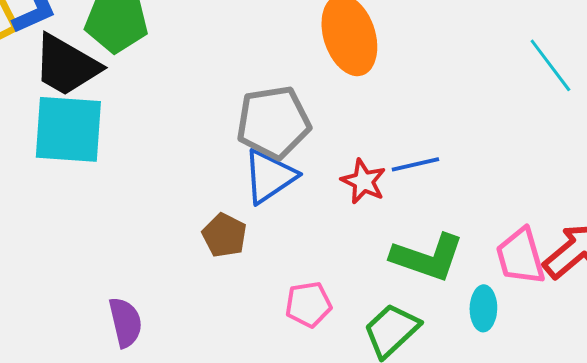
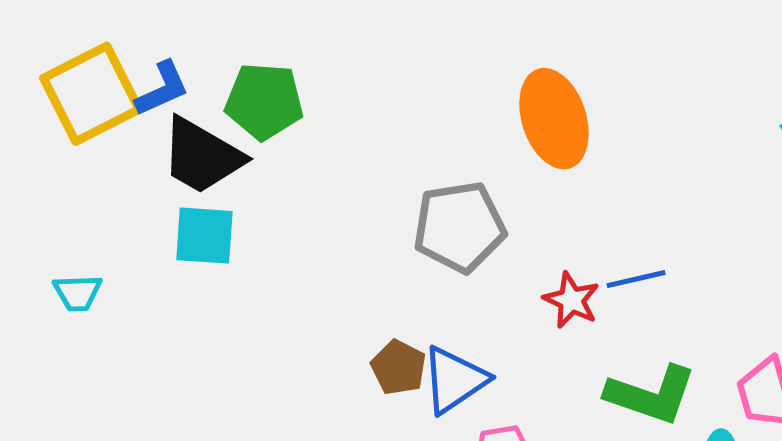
cyan square: (68, 129) -> (204, 236), size x0.7
blue triangle: (269, 176) -> (454, 380), moved

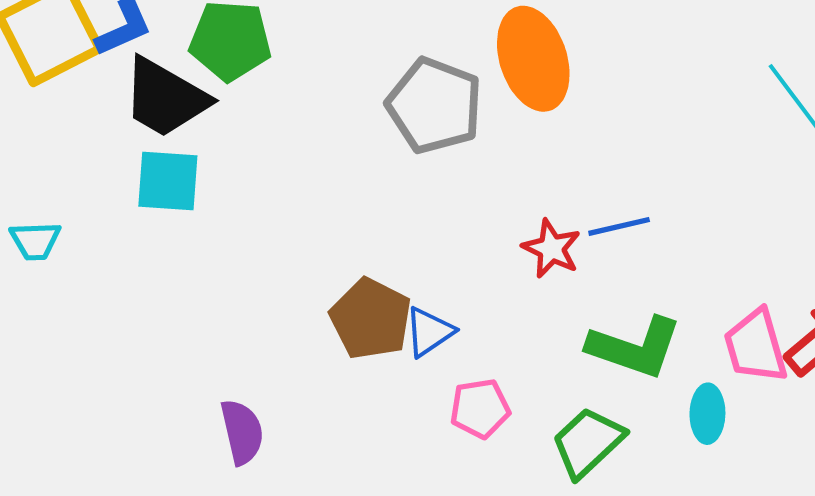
gray pentagon: (459, 227) -> (434, 106), moved, turned 30
brown pentagon: (399, 367) -> (371, 319), size x1.4
blue triangle: (454, 380) -> (429, 332), size x0.7

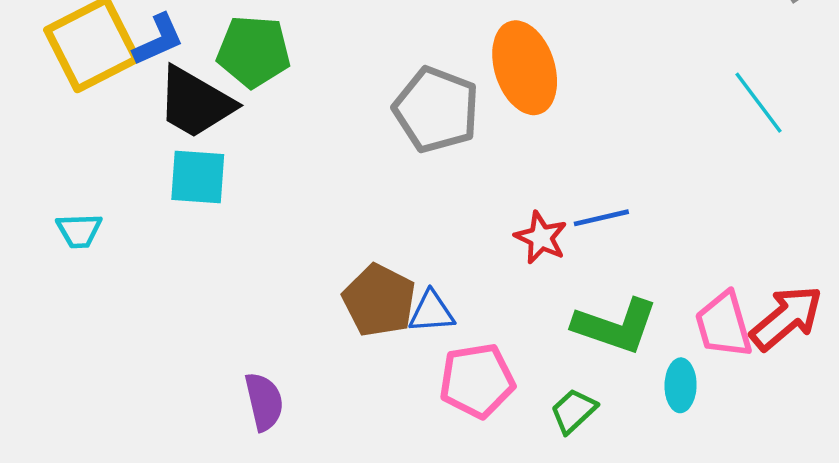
blue triangle: (429, 332) -> (432, 312), turned 30
pink pentagon: (480, 408) -> (477, 381), size x1.4
green trapezoid: (588, 442) -> (574, 411), size x0.7

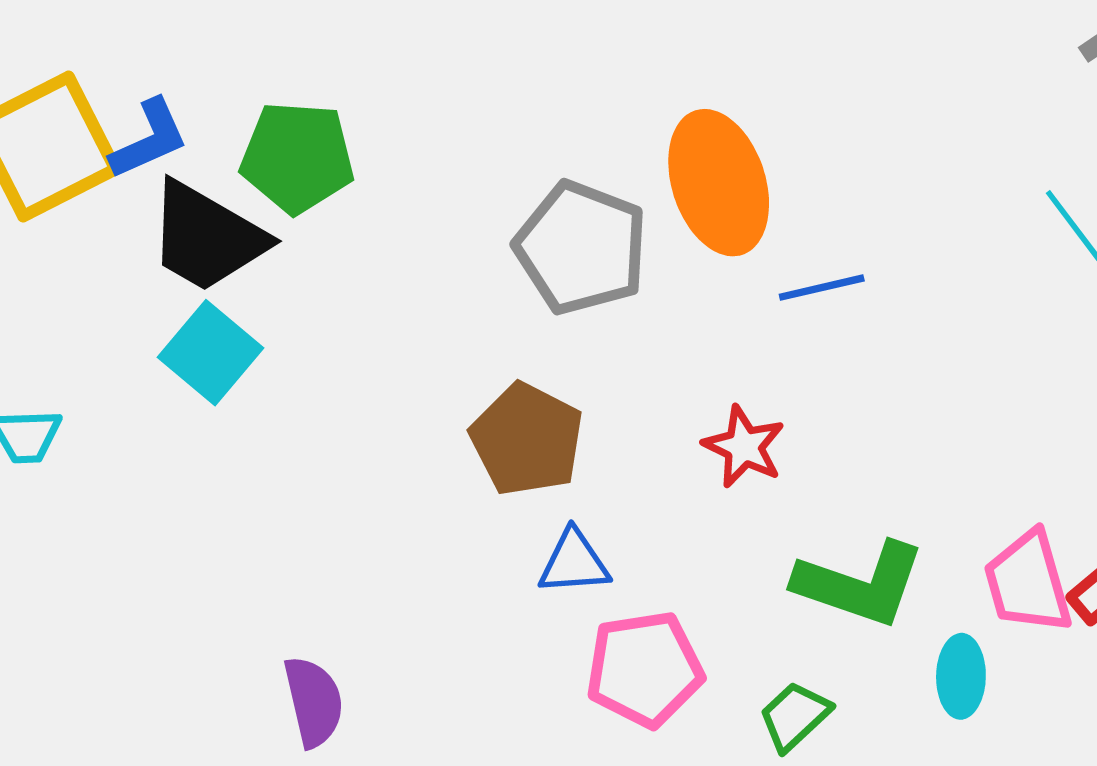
cyan square: (198, 177) -> (211, 353), turned 36
blue line: (601, 218) -> (822, 288), moved
brown pentagon: (379, 300) -> (527, 439), moved

